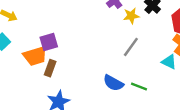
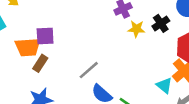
gray line: (131, 47) -> (89, 70), moved

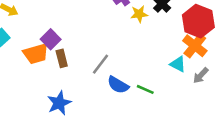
purple square: (45, 36) -> (51, 39), turned -30
brown rectangle: (40, 63) -> (62, 58), moved, turned -36

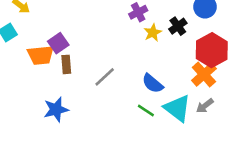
yellow star: (139, 14) -> (153, 33), turned -30
cyan triangle: (178, 64) -> (177, 108), moved, size x1.6
blue semicircle: (118, 85) -> (153, 83), moved

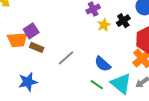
brown rectangle: (66, 64) -> (37, 47), turned -64

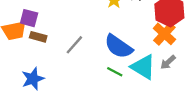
purple square: (31, 31) -> (29, 18), turned -35
blue semicircle: (103, 64) -> (118, 47), size x1.4

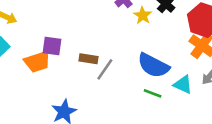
brown rectangle: (38, 37) -> (89, 59), moved
cyan triangle: (143, 67) -> (183, 85), size x0.7

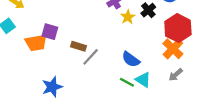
blue semicircle: (153, 65) -> (131, 59), size x0.7
cyan triangle: (183, 85) -> (143, 80), moved

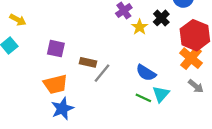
orange trapezoid: (36, 43) -> (55, 84), moved
gray arrow: (176, 75) -> (196, 86), turned -96
cyan triangle: (143, 80) -> (161, 94), turned 42

